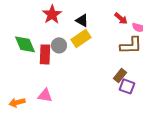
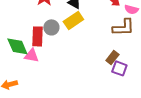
green diamond: (25, 44) -> (17, 46), moved
pink triangle: (45, 95) -> (31, 55), moved

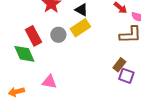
red rectangle: (37, 36) -> (33, 36), moved, turned -30
pink triangle: (31, 55) -> (49, 82), moved

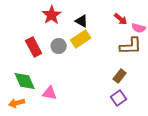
green diamond: (24, 54) -> (25, 81), moved
purple square: (126, 76) -> (119, 98), moved, turned 35

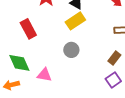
gray circle: (59, 46) -> (71, 50), moved

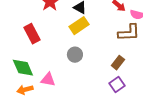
orange arrow: (11, 85) -> (25, 90), moved

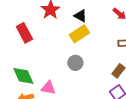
red rectangle: (32, 34) -> (24, 33), moved

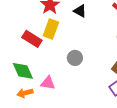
red rectangle: (24, 33) -> (32, 39), moved, turned -30
yellow rectangle: (79, 34) -> (51, 29), moved, turned -36

